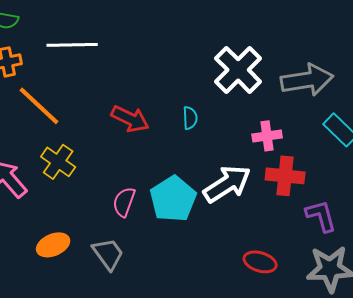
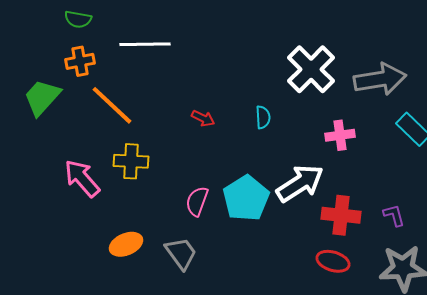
red arrow: (130, 119) -> (203, 118), size x0.6
yellow cross: (58, 162) -> (131, 161), turned -32
red cross: (285, 176) -> (341, 215), moved
purple L-shape: (321, 216) -> (394, 215), size x0.7

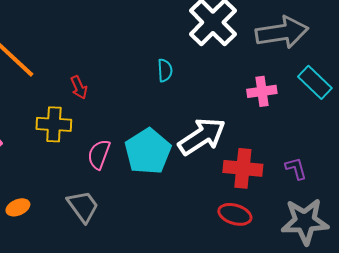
red arrow: (203, 118) -> (79, 87), moved, turned 40
pink cross: (340, 135) -> (262, 91), moved
yellow cross: (131, 161) -> (54, 124), moved
orange ellipse: (126, 244) -> (18, 207), moved, size x0.7

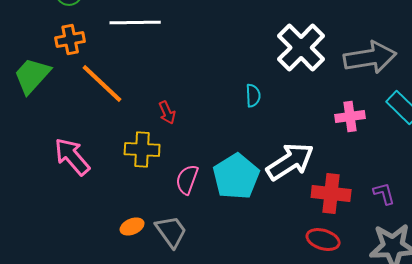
orange ellipse: (18, 207) -> (132, 227), moved

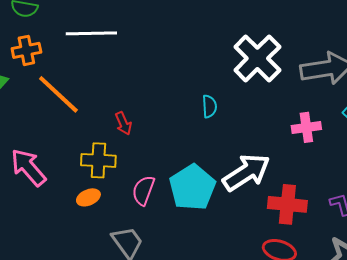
orange ellipse: (132, 227) -> (88, 197), moved

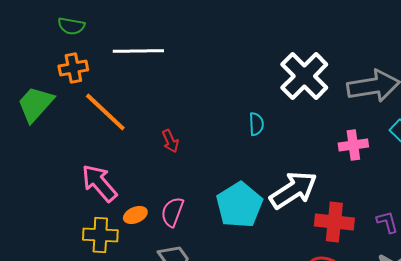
yellow cross: (98, 160) -> (100, 235), moved
pink arrow: (28, 167) -> (99, 183), moved
pink semicircle: (143, 190) -> (172, 212), moved

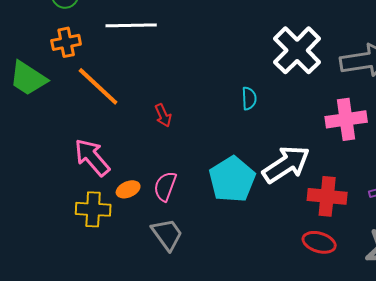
green trapezoid: (35, 104) -> (28, 78), turned -99
pink cross: (353, 145) -> (346, 119), size x1.4

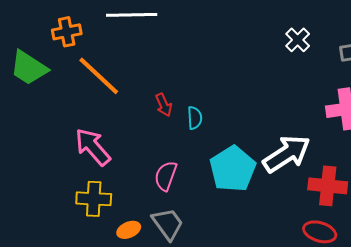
white cross: (297, 50) -> (298, 40), size x0.5
cyan semicircle: (249, 98) -> (195, 118), moved
orange ellipse: (128, 189) -> (129, 230), moved

